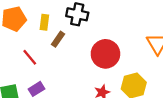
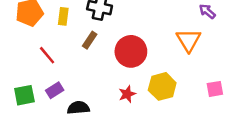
brown rectangle: (58, 39) -> (90, 40), moved

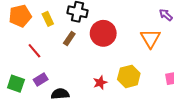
yellow rectangle: (63, 16) -> (48, 19), turned -32
red circle: (131, 51) -> (103, 33), moved
green square: (24, 95) -> (16, 84), turned 30

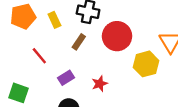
yellow hexagon: (129, 76) -> (146, 64), moved
purple rectangle: (41, 79) -> (66, 78), moved
red star: (100, 83) -> (100, 84), moved

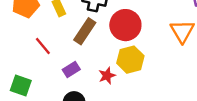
brown rectangle: (79, 42) -> (85, 31), size x1.5
yellow hexagon: (146, 64) -> (130, 60), moved

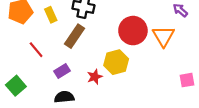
red circle: (125, 25) -> (133, 31), moved
green square: (21, 85) -> (16, 86), turned 30

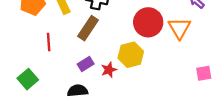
red line: (36, 50) -> (49, 42), turned 36
purple rectangle: (62, 71) -> (86, 64), moved

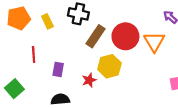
brown rectangle: (88, 28) -> (96, 36), moved
purple rectangle: (86, 64) -> (58, 69), moved, turned -48

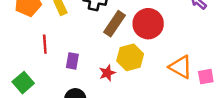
orange triangle: (154, 42) -> (181, 67), moved, turned -30

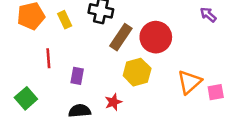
orange triangle: (181, 67) -> (190, 82), turned 50
red star: (107, 73) -> (113, 102), moved

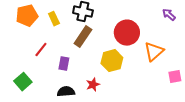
brown rectangle: (121, 37) -> (83, 37), moved
red line: (48, 58) -> (41, 50), turned 42
orange triangle: (190, 82) -> (154, 52), moved

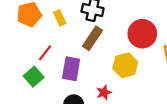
purple rectangle: (64, 64) -> (71, 69), size x1.5
green square: (23, 82) -> (34, 77), moved

